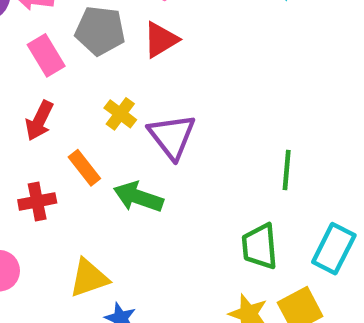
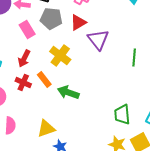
yellow cross: (120, 114) -> (60, 56), size x1.5
purple triangle: (172, 136) -> (98, 40), moved
green line: (287, 170) -> (134, 58), moved
red cross: (37, 201) -> (23, 82), moved, turned 35

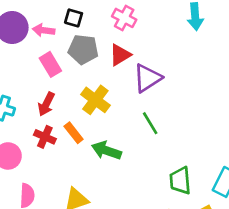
purple triangle: (98, 40) -> (147, 78), turned 35
green line: (134, 58) -> (150, 123), moved, turned -36

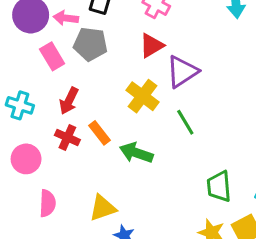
gray pentagon: (83, 49) -> (90, 44), moved
pink rectangle: (50, 64) -> (52, 56), moved
yellow cross: (95, 100) -> (142, 96), moved

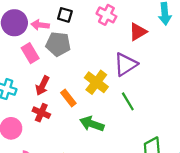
red triangle: (152, 46) -> (138, 32), moved
orange rectangle: (100, 133) -> (68, 98), moved

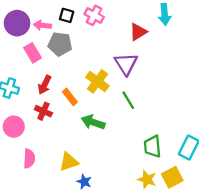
pink cross: (106, 15) -> (94, 15), moved
purple triangle: (126, 64) -> (126, 64), turned -30

